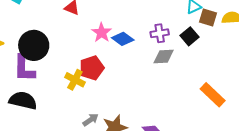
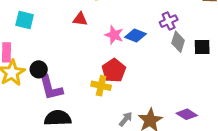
black square: (189, 36) -> (202, 47), moved, turned -36
black circle: (34, 45) -> (39, 69), moved, size x0.6
gray diamond: (164, 57) -> (178, 42), turned -55

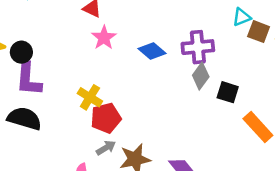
purple cross: (169, 21) -> (198, 47), size x1.4
pink star: (114, 35) -> (104, 38), moved
red pentagon: (114, 70) -> (106, 118), moved

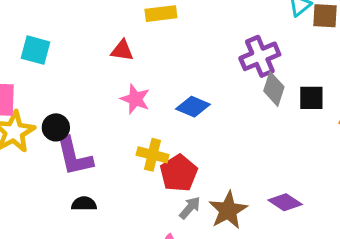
pink star: (104, 38) -> (135, 99), moved
blue diamond: (152, 51) -> (193, 107), moved
black semicircle: (24, 118) -> (84, 204), size x0.6

